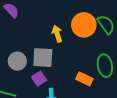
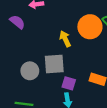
purple square: (39, 79) -> (69, 83), moved, turned -32

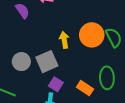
gray square: (54, 64) -> (47, 62), turned -35

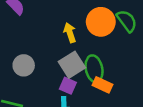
gray square: (47, 62) -> (72, 65), moved
green ellipse: (107, 78) -> (94, 69), moved

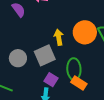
gray square: (72, 65) -> (45, 55), moved

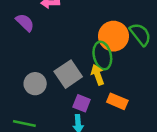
yellow arrow: (59, 37) -> (98, 75), moved
green ellipse: (74, 69) -> (102, 56), moved

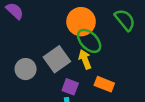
orange circle: (113, 36) -> (81, 22), moved
green ellipse: (102, 56) -> (89, 41), turned -30

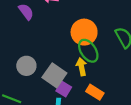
gray square: (57, 59) -> (54, 75), moved, turned -30

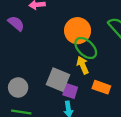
gray circle: (26, 66) -> (18, 87), moved

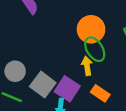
gray square: (58, 80) -> (43, 85), moved
purple square: (70, 91) -> (67, 89), size x1.5

